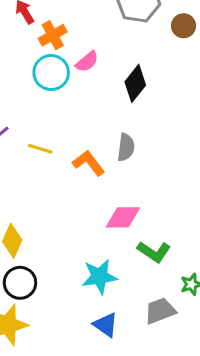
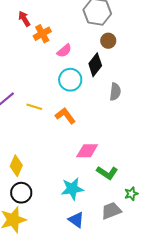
brown circle: (184, 26) -> (108, 41), moved
cyan circle: (51, 73) -> (70, 80), moved
gray semicircle: (126, 147) -> (115, 92), moved

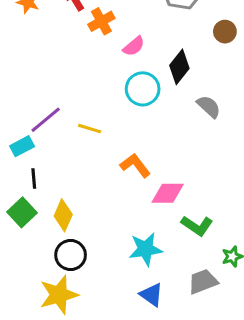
brown circle: (108, 41) -> (225, 32), moved
gray semicircle: (115, 92) -> (209, 107), turned -54
orange L-shape: (65, 116) -> (135, 165), moved

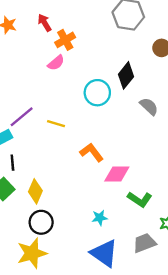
pink semicircle: (134, 46) -> (56, 63), moved
cyan star: (146, 249) -> (100, 218), size x0.6
blue triangle: (151, 295) -> (104, 253), size x1.5

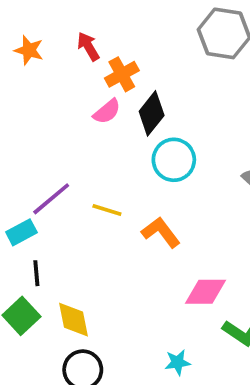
black diamond: (126, 75) -> (152, 113), moved
orange L-shape: (92, 152) -> (161, 232), moved
yellow diamond: (35, 191) -> (73, 320), turned -35

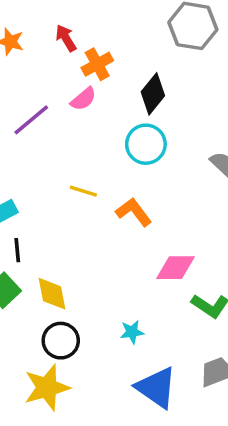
black diamond: (152, 113) -> (153, 94), moved
purple line: (51, 199) -> (31, 120), moved
cyan star: (178, 362) -> (132, 332), moved

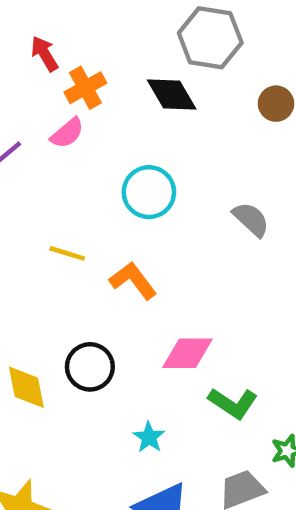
black diamond: (153, 94) -> (172, 95), moved, turned -69
cyan star: (132, 332) -> (149, 437), moved, turned -30
black circle: (61, 341) -> (90, 367), moved

